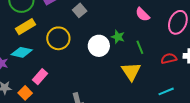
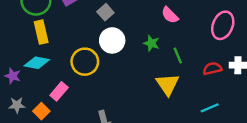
pink semicircle: (143, 14) -> (170, 15), moved
yellow rectangle: (25, 27) -> (41, 32), turned -72
yellow circle: (58, 38) -> (85, 62), moved
white circle: (99, 46) -> (112, 40), moved

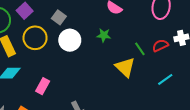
green line: (178, 56) -> (140, 49), moved
yellow circle: (85, 62) -> (35, 38), moved
pink rectangle: (59, 91) -> (43, 86), moved

